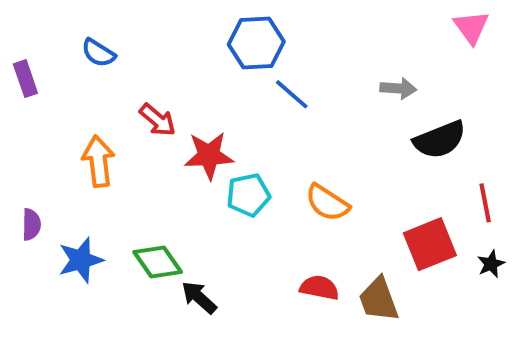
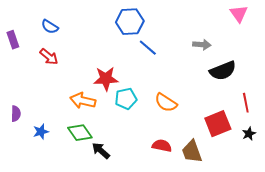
red arrow: (158, 120) -> (49, 57), moved
orange arrow: (98, 161) -> (83, 101), moved, turned -70
blue star: (81, 260) -> (41, 132), size x0.7

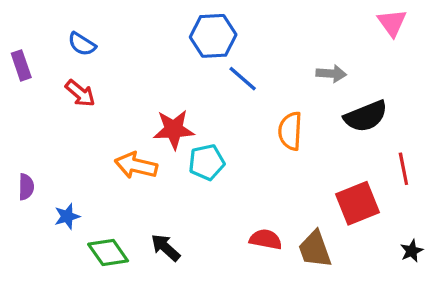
orange semicircle: (166, 103) -> (290, 131), moved, turned 60
green diamond: (80, 133) -> (108, 252), moved
black star: (249, 134) -> (412, 251), moved

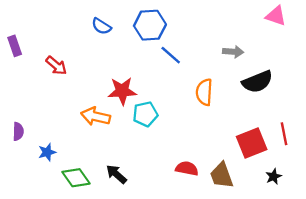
pink triangle: (392, 23) -> (276, 16), turned -35
blue semicircle: (82, 44) -> (101, 26), moved
red line: (403, 169) -> (284, 134), moved
black star: (412, 251) -> (274, 177), moved

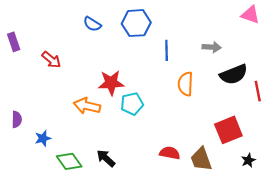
blue line: (171, 55) -> (167, 50), moved, turned 48
red line: (284, 134) -> (258, 91), moved

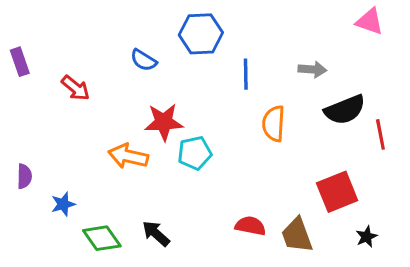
blue semicircle: (92, 24) -> (144, 60), moved

